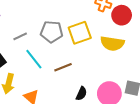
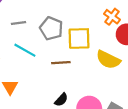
cyan line: (34, 59) -> (25, 50), turned -40
brown line: (63, 67) -> (61, 63), moved

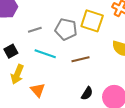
yellow square: (79, 38) -> (92, 21), moved, turned 30

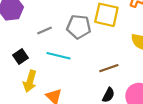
brown line: (80, 59) -> (109, 68), moved

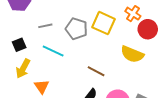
brown line: (109, 68) -> (96, 71), turned 36

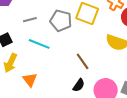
brown line: (96, 71) -> (83, 61), turned 30

